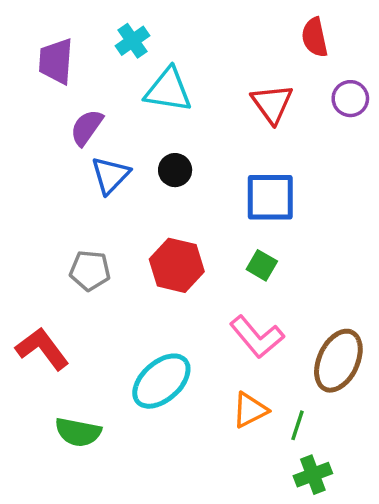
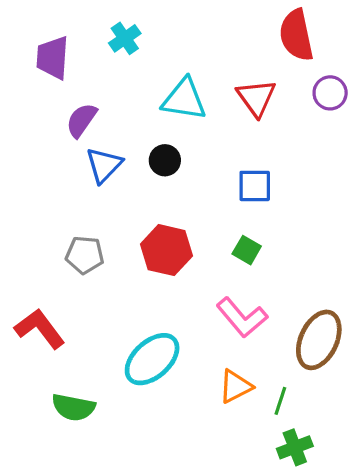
red semicircle: (315, 37) -> (296, 35), size x1.4
cyan triangle: (168, 90) -> (184, 99), moved
blue square: (270, 197) -> (255, 186), size x0.7

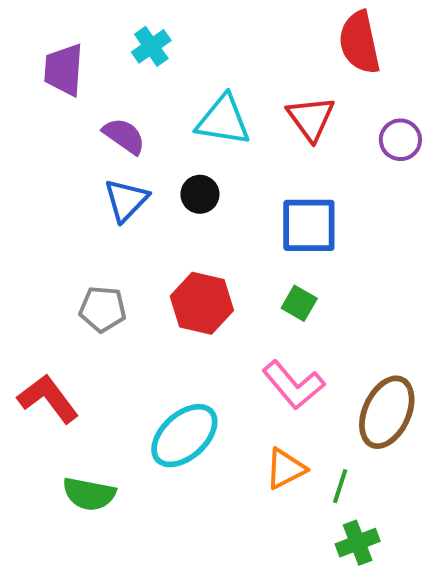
purple circle: (330, 93) -> (400, 140), moved
purple semicircle: (81, 120) -> (124, 136), moved, turned 90
blue square: (255, 186) -> (309, 225), size x1.4

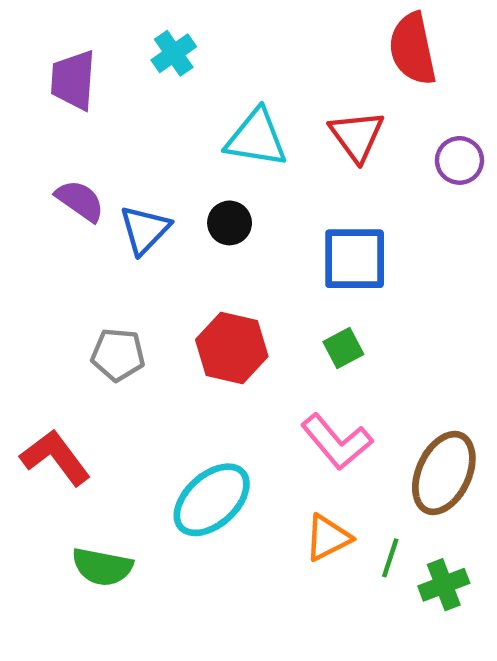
purple semicircle: (124, 136) -> (80, 201), moved
green square: (299, 303) -> (343, 348), turned 32
green cross: (358, 543) -> (444, 585), moved

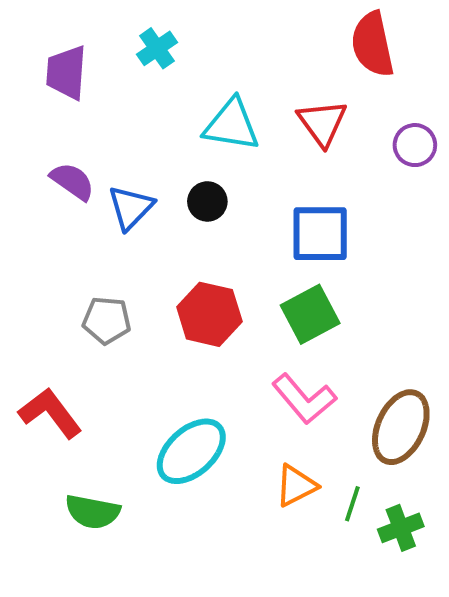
green square: (343, 348) -> (310, 314), size x1.6

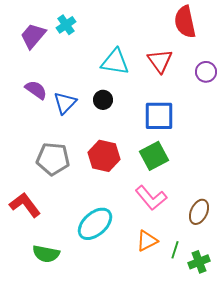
cyan cross: (157, 48) -> (66, 25), moved
purple trapezoid: (66, 73) -> (33, 36), turned 36
gray pentagon: (107, 320) -> (53, 159), size x1.4
brown ellipse: (401, 427) -> (199, 212), size x0.7

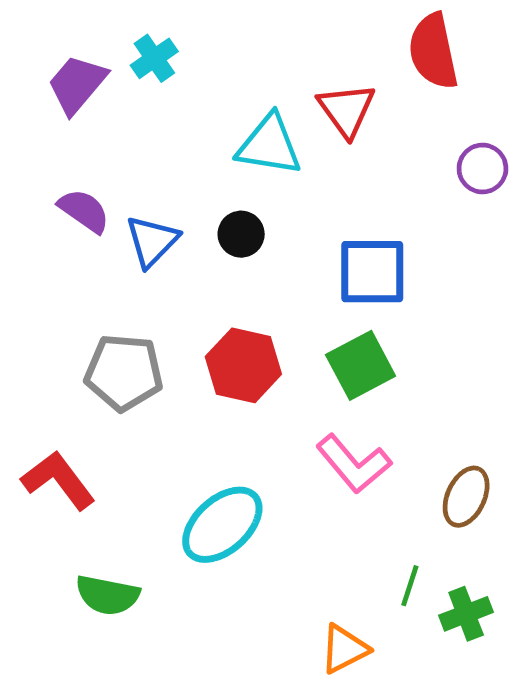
red triangle: (160, 61) -> (347, 110), moved
orange triangle: (147, 241) -> (344, 649), moved

